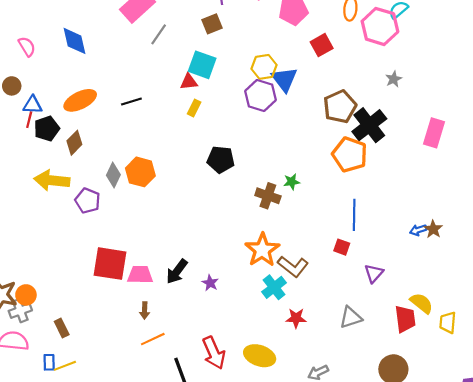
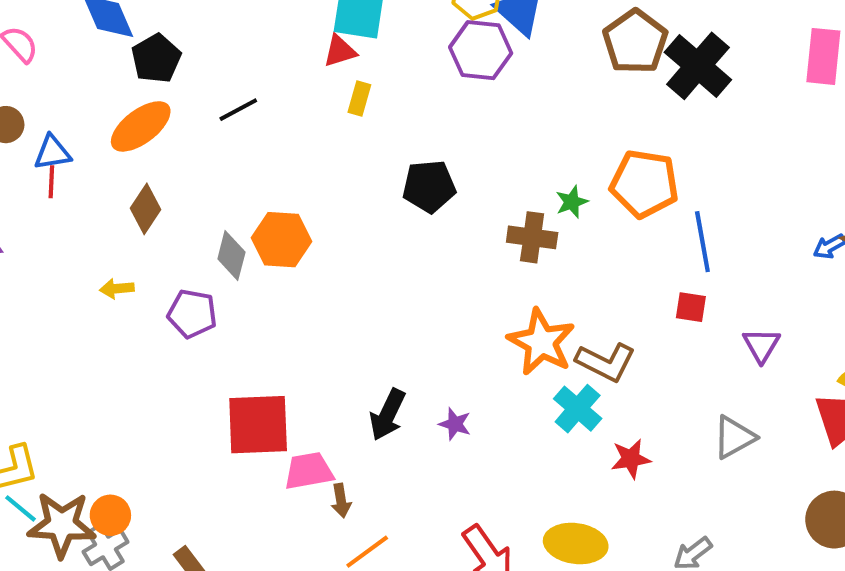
black pentagon: (47, 129) -> (156, 58), moved
orange pentagon: (350, 155) -> (644, 184), moved
yellow arrow: (52, 180) -> (117, 289), size x0.5
pink trapezoid: (140, 275) -> (309, 471), moved

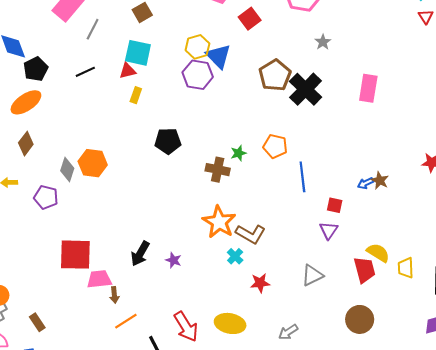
black line: (238, 110) -> (85, 72), moved
orange pentagon: (644, 184) -> (275, 146), size x0.7
red square: (691, 307) -> (335, 205), moved
cyan cross: (578, 409) -> (235, 256), size x0.7

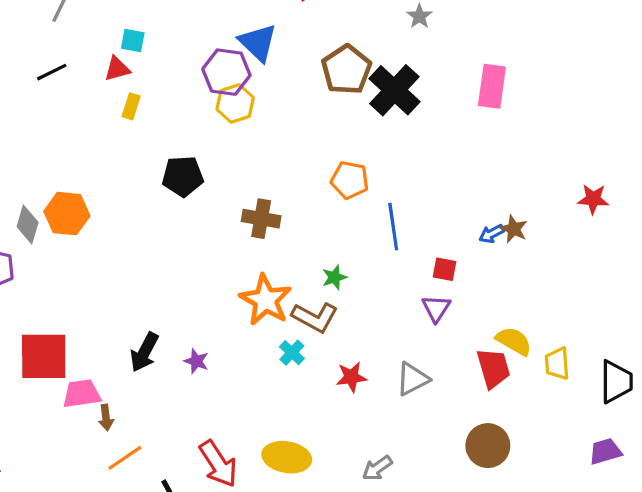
yellow hexagon: (197, 47) -> (235, 103), moved
cyan square: (138, 53) -> (133, 40), size x0.6
green star: (238, 153) -> (334, 277), moved
red star: (260, 283) -> (351, 377), moved

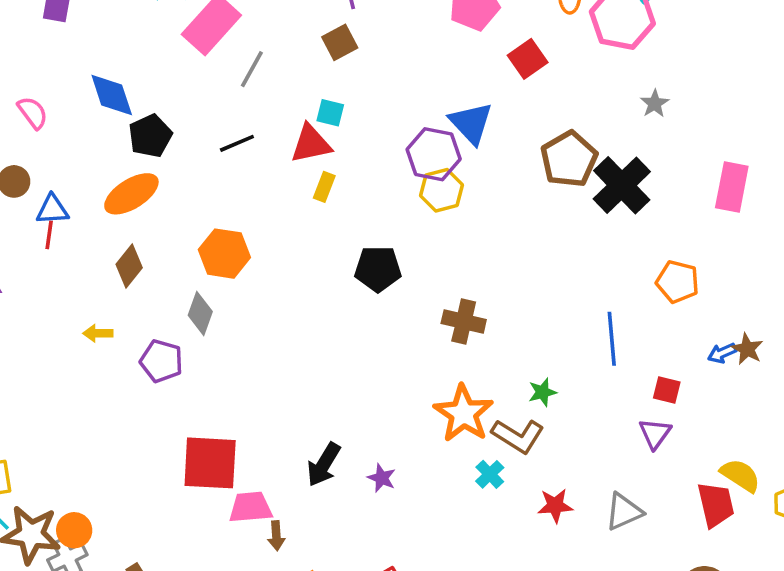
red triangle: (117, 69) -> (311, 144), size x1.4
orange pentagon: (350, 180) -> (678, 282), moved
orange hexagon: (67, 214) -> (224, 254), moved

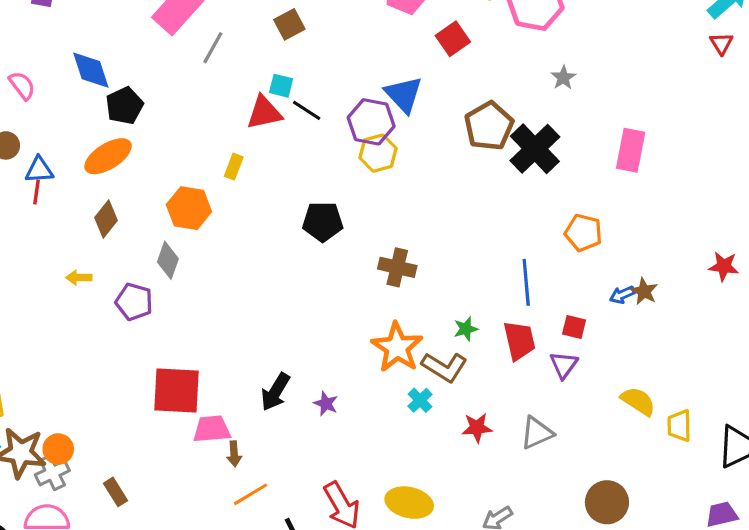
black line: (237, 143) -> (307, 110), moved, turned 56
yellow rectangle: (324, 187) -> (234, 167), moved
red trapezoid: (716, 505) -> (519, 341), moved

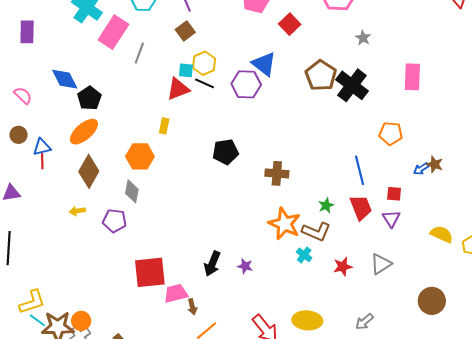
yellow hexagon: (378, 153) -> (204, 63), moved
brown diamond: (106, 219) -> (89, 171), size x1.4

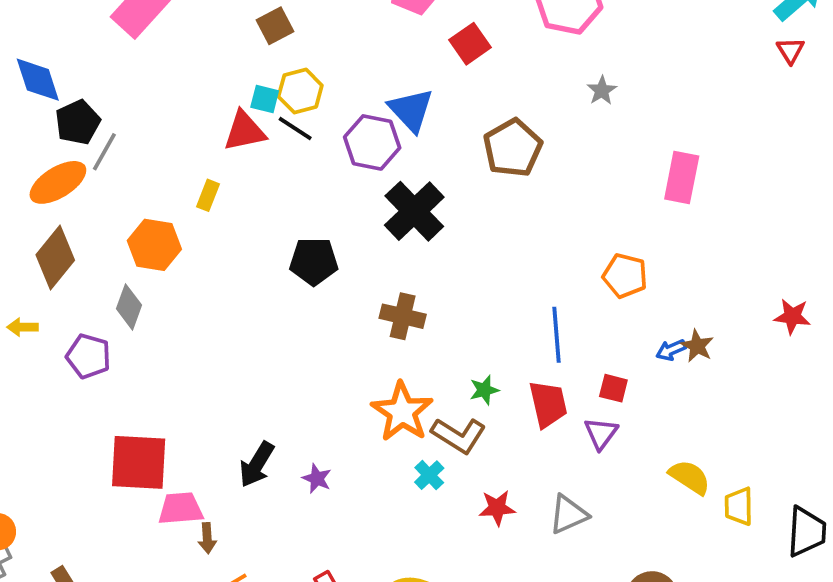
gray line: (139, 53) -> (104, 152), moved
black cross: (352, 85) -> (414, 211), moved

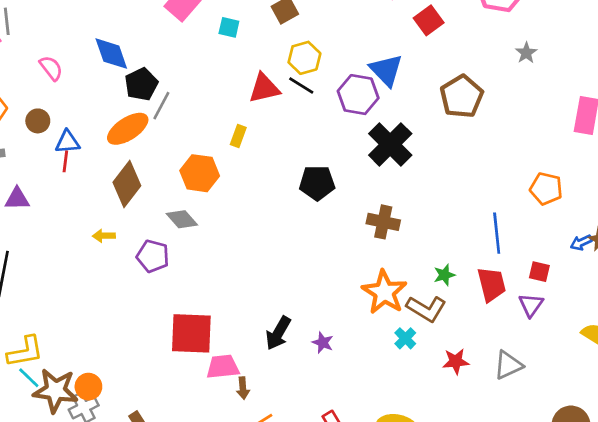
cyan square: (265, 99) -> (229, 27), moved
gray diamond: (129, 307) -> (182, 219), turned -60

